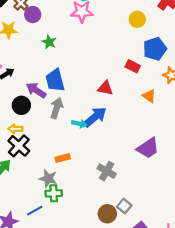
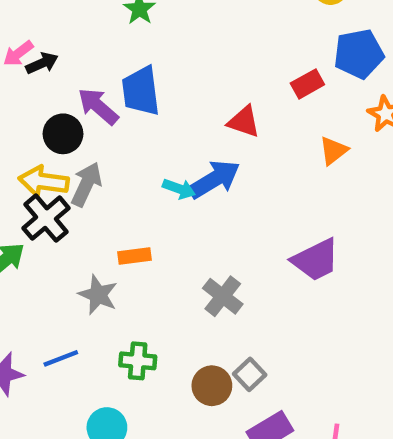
red rectangle: (133, 66) -> (307, 84), turned -64
orange triangle: (149, 96) -> (333, 151), turned 40
gray arrow: (57, 108) -> (86, 184), moved
yellow arrow: (15, 129) -> (44, 181), size x1.5
green cross: (54, 193) -> (138, 361), moved

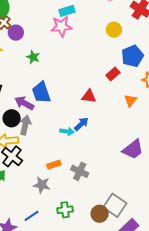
blue arrow: (214, 179) -> (81, 124), size x0.7
gray arrow: (86, 184) -> (25, 125), moved
gray cross: (223, 296) -> (80, 171), moved
gray square: (250, 374) -> (115, 205), size x1.6

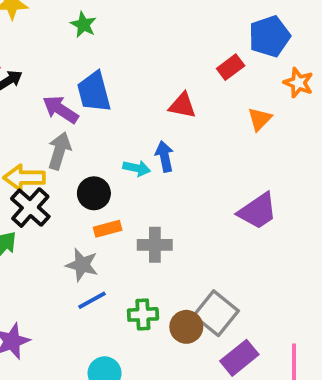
black circle: (12, 118) -> (94, 193), moved
blue arrow: (81, 124) -> (165, 156), turned -63
gray cross: (80, 171) -> (155, 245), turned -30
green cross: (65, 210) -> (143, 314), moved
blue line: (31, 216) -> (92, 300), moved

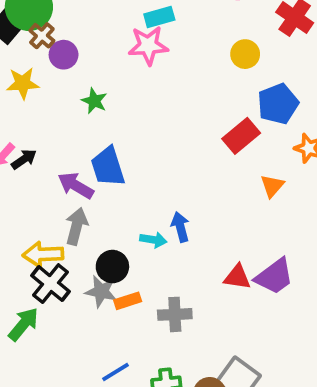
red rectangle: (231, 67) -> (241, 136), size x1.4
red triangle: (182, 105) -> (237, 277), moved
gray star: (82, 265) -> (101, 291), moved

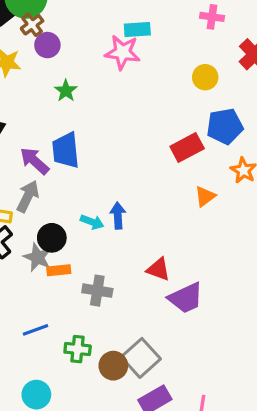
purple trapezoid: (274, 276) -> (186, 298), moved

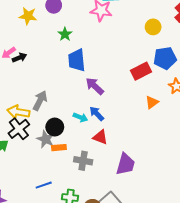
blue trapezoid: (66, 150) -> (77, 60), moved
purple arrow: (34, 161) -> (95, 86), moved
blue arrow: (118, 216) -> (97, 114), turned -42
red triangle: (158, 269) -> (100, 137), moved
purple trapezoid: (186, 298) -> (126, 164), moved, turned -50

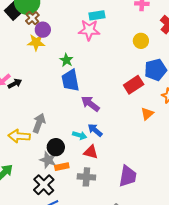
yellow star: (28, 16) -> (36, 42), moved
green star: (65, 34) -> (66, 60), moved
black cross: (19, 129) -> (44, 185), moved
red triangle: (100, 137) -> (91, 152), moved

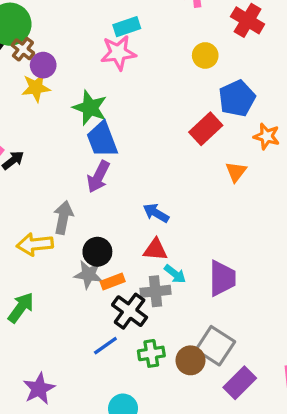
green star: (66, 60) -> (90, 108), size x1.5
purple arrow: (90, 104) -> (98, 177), moved, turned -90
cyan arrow: (80, 135) -> (175, 274), moved, turned 32
black cross: (44, 185) -> (130, 311), moved

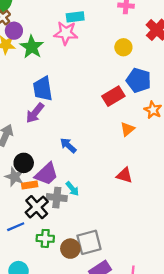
blue pentagon: (237, 98) -> (139, 80), turned 30
green star: (90, 108) -> (32, 47), moved
red triangle: (155, 250) -> (124, 175), moved
purple trapezoid: (222, 278) -> (46, 174), moved, turned 35
gray square: (215, 346) -> (89, 242), turned 30

